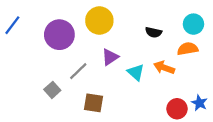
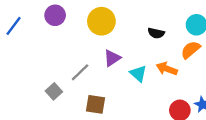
purple circle: (59, 35) -> (55, 15), moved, size x0.7
orange semicircle: (188, 49) -> (191, 50), turned -30

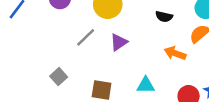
gray line: (80, 72) -> (86, 37), moved
cyan triangle: (138, 73) -> (146, 85), moved, turned -42

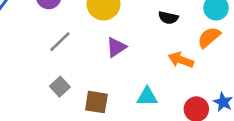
gray line: (86, 37) -> (60, 42), moved
gray square: (59, 77) -> (60, 87), moved

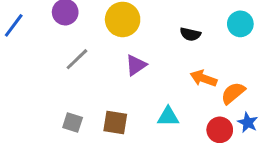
orange semicircle: (209, 37) -> (233, 93), moved
gray square: (60, 87) -> (73, 123), moved, turned -30

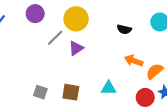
gray line: (77, 59) -> (55, 38), moved
purple triangle: (136, 65) -> (76, 48), moved

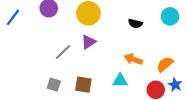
gray line: (55, 38) -> (63, 52), moved
orange arrow: (134, 61) -> (133, 59), moved

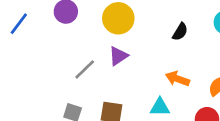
black semicircle: (135, 24) -> (180, 32), turned -72

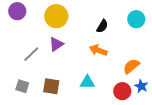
orange arrow: (177, 79) -> (98, 50), moved

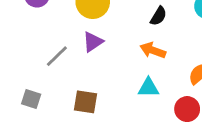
cyan triangle: (87, 82) -> (148, 88), moved
gray square: (22, 86) -> (31, 99), moved

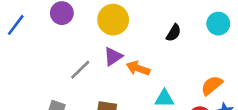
orange arrow: (153, 50) -> (138, 68), moved

